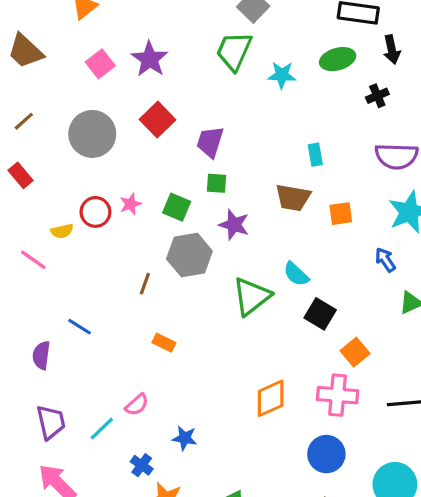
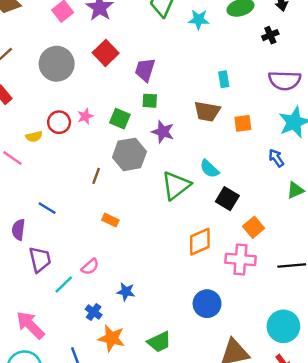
orange diamond: (271, 398) -> (200, 242), moved
purple trapezoid: (51, 422) -> (40, 259), moved
blue circle: (326, 454) -> (207, 304), moved

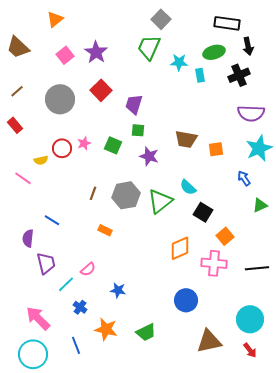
black cross: (270, 35) -> (239, 75), size x1.5
cyan rectangle: (224, 79) -> (200, 75), moved
gray hexagon: (129, 154) -> (126, 195), moved
blue cross: (94, 312) -> (80, 307), moved

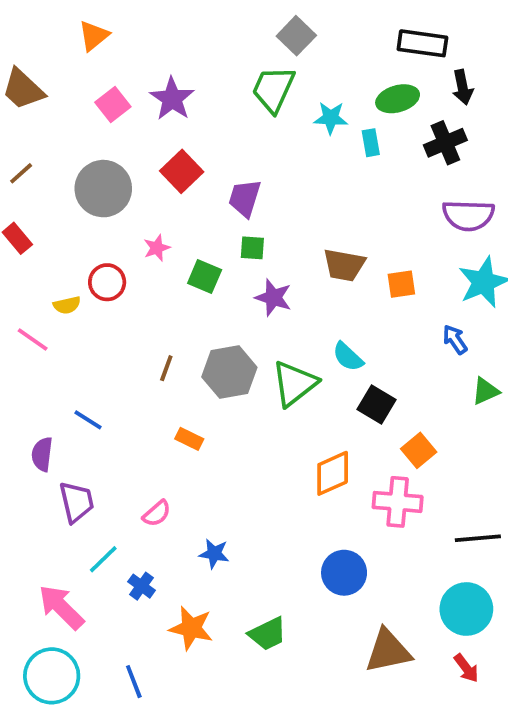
pink star: (84, 143) -> (157, 248), moved
black line: (257, 268) -> (478, 538), moved
cyan line: (66, 284) -> (103, 559), moved
blue line: (76, 345) -> (134, 682), moved

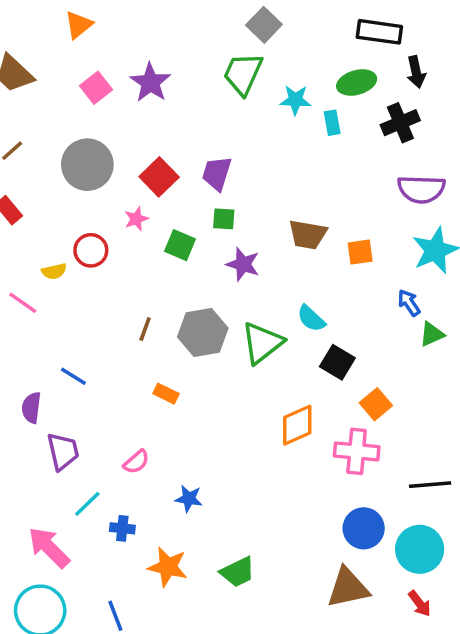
red square: (182, 171) -> (159, 177), moved
green triangle: (485, 391) -> (432, 334), moved
blue circle: (344, 573) -> (364, 528), moved
blue cross: (141, 586) -> (122, 528), turned -30

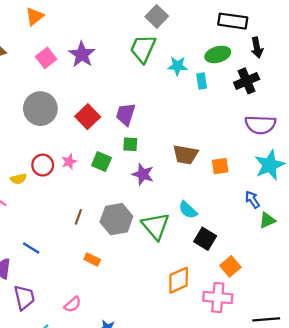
pink star: (136, 219) -> (69, 162), moved
green triangle: (262, 343) -> (156, 226), turned -32

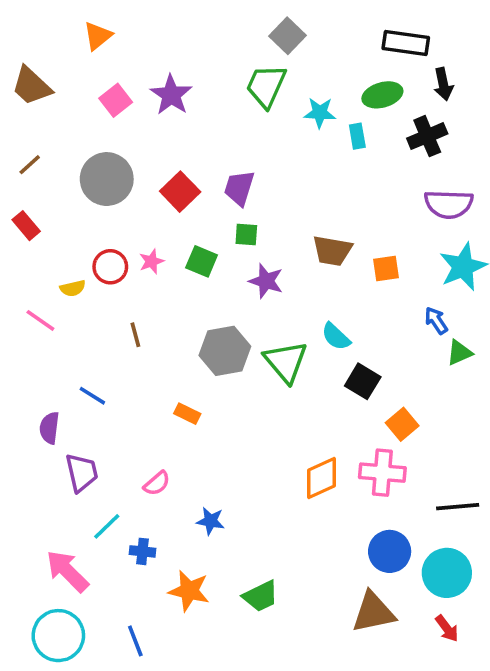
brown line: (78, 217) -> (135, 335), moved, turned -35
orange diamond: (179, 280) -> (322, 478), moved

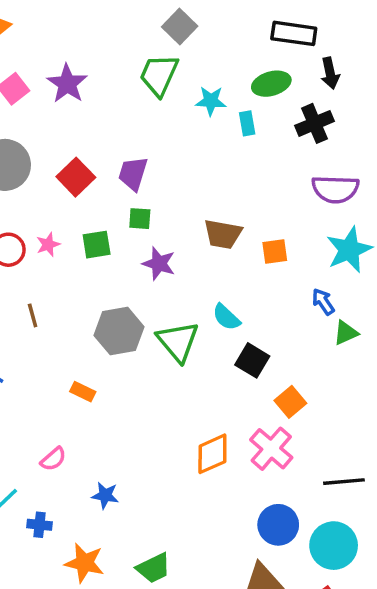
green square: (202, 261) -> (97, 245), turned -32
pink cross: (382, 473) -> (271, 449), turned 36

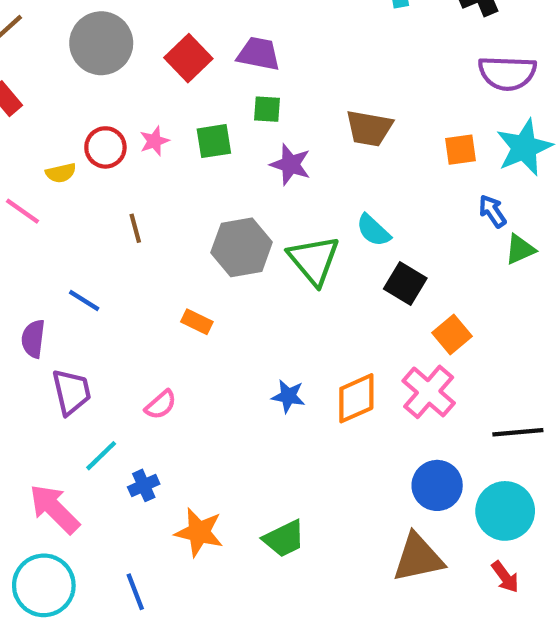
purple trapezoid: (133, 174) -> (259, 54), turned 84
orange square: (275, 251) -> (460, 150), moved
blue star: (105, 495) -> (288, 396), moved
blue cross: (39, 525) -> (144, 485), turned -30

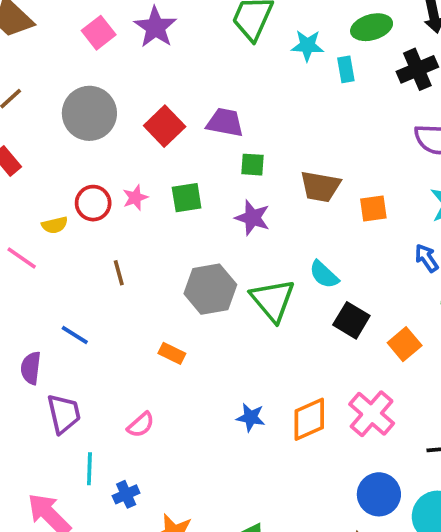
green square: (267, 109) -> (252, 165), moved
orange square: (460, 150) -> (373, 209), moved
orange square: (452, 335) -> (405, 344), moved
cyan line: (101, 456) -> (89, 469), turned -44

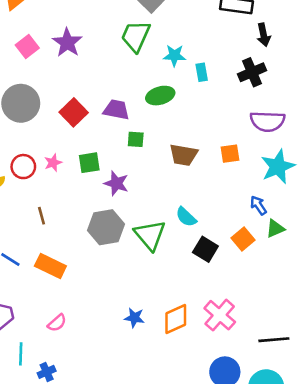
green ellipse: (372, 27) -> (160, 96), moved
orange square: (373, 209) -> (230, 154), moved
purple star: (252, 218) -> (116, 183), moved
orange square: (405, 344) -> (243, 239), moved
orange rectangle: (172, 353) -> (50, 266), moved, size x1.6

